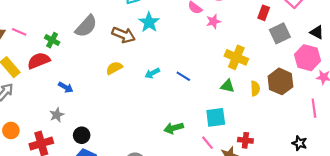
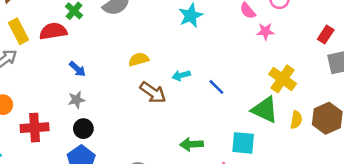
brown arrow: (124, 35) -> (153, 93), moved
green triangle: (227, 86) -> (265, 110), size x1.6
gray star: (57, 115) -> (76, 100), moved

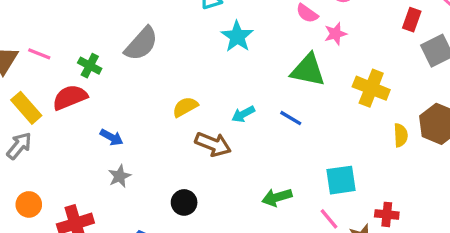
green triangle: (265, 110) -> (308, 70), moved
black circle: (83, 129) -> (184, 202), moved

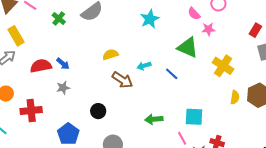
red semicircle: (70, 97) -> (41, 66), moved

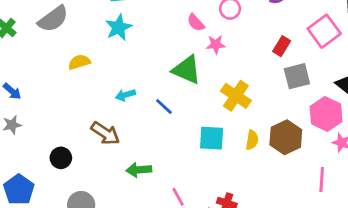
cyan star: (150, 19) -> (119, 27), moved
yellow semicircle: (110, 54) -> (79, 62), moved
brown arrow: (122, 80) -> (105, 133), moved
cyan square: (194, 117) -> (212, 138), moved

